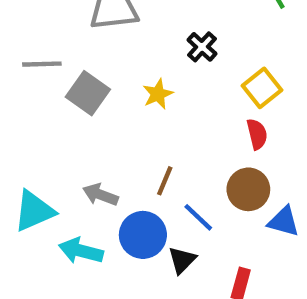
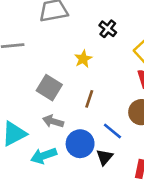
gray square: (88, 93) -> (49, 88), moved
brown line: (165, 181) -> (89, 99), moved
cyan arrow: (81, 251) -> (44, 156), turned -30

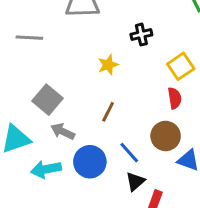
black cross: (108, 29) -> (141, 35), turned 30
gray square: (49, 88) -> (48, 100), moved
black triangle: (105, 157) -> (135, 181), moved

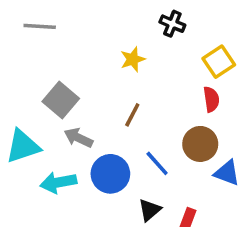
black cross: (141, 35) -> (172, 24), turned 35
black triangle: (135, 181) -> (150, 210), moved

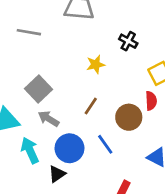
brown circle: (200, 144) -> (129, 117), moved
cyan arrow: (58, 182) -> (30, 150), turned 70
black triangle: (150, 210) -> (57, 174), moved

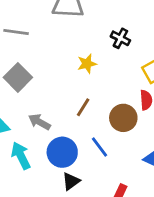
gray square: (38, 89) -> (18, 77), moved
black triangle: (57, 174) -> (71, 181), moved

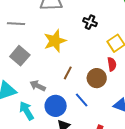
yellow star: (87, 64) -> (55, 41), moved, size x1.6

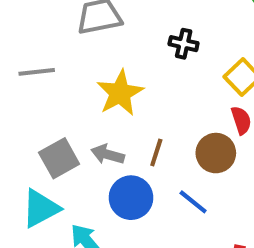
gray square: (20, 56) -> (59, 158), moved, turned 30
gray arrow: (38, 86) -> (108, 154), moved
blue circle: (56, 106) -> (131, 198), moved

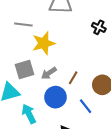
yellow star: (120, 93) -> (44, 43), moved
gray arrow: (108, 154) -> (49, 73), turned -63

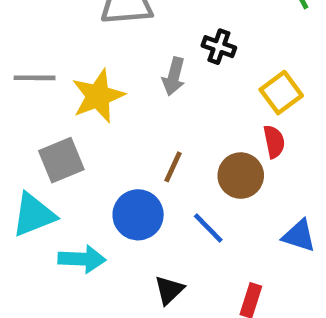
gray line: (23, 25) -> (35, 78), moved
gray arrow: (49, 73) -> (174, 76), moved, turned -35
cyan arrow: (29, 114) -> (82, 259), turned 126

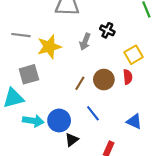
brown circle: (241, 176) -> (104, 80), moved
blue circle: (138, 215) -> (59, 120), moved

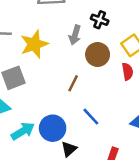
brown circle: (104, 80) -> (98, 54), moved
cyan arrow: (33, 121) -> (23, 131), turned -36

